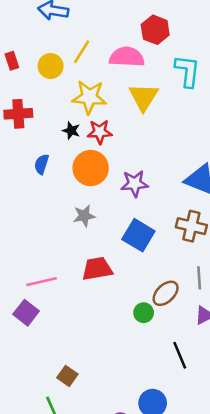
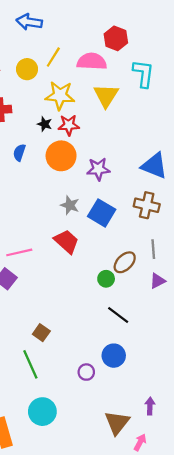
gray star: (84, 216) -> (70, 205), moved, turned 30
red trapezoid: (97, 269) -> (67, 241), turned 52
black line: (180, 355) -> (118, 315), moved, turned -30

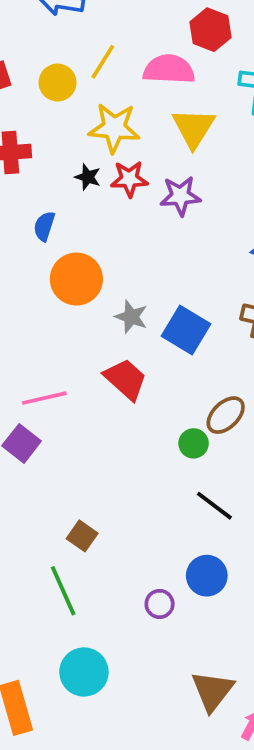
orange circle: (61, 156) -> (76, 279), moved
purple star: (98, 169) -> (180, 196), moved

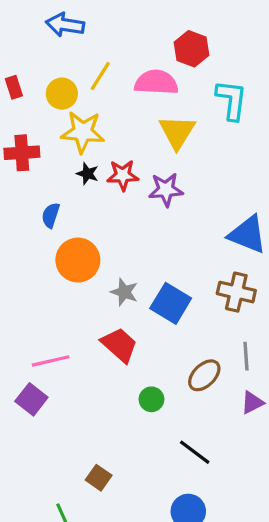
yellow star: (114, 128) -> (83, 132), moved
green circle: (194, 443) -> (151, 399), moved
brown square: (82, 536) -> (99, 478), moved

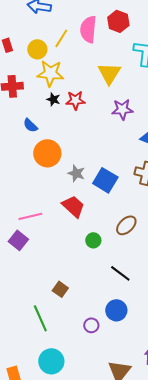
pink semicircle: (156, 82) -> (88, 29), moved, turned -88
purple star: (166, 190) -> (122, 109), moved
blue semicircle: (51, 215) -> (30, 125), turned -63

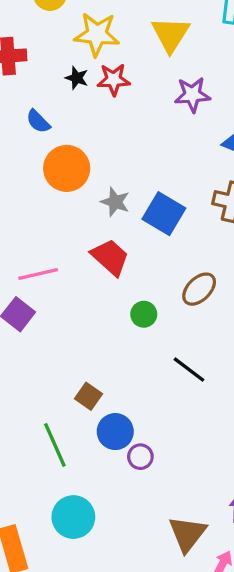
yellow star: (50, 73) -> (97, 34), moved
blue circle: (116, 310) -> (115, 432), moved

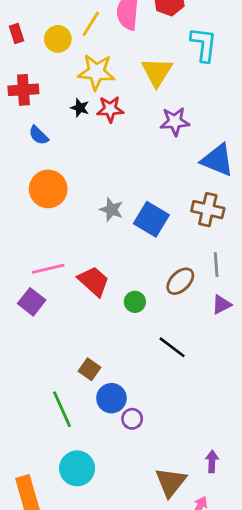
blue semicircle: (38, 121) -> (39, 135), moved
orange circle: (67, 168) -> (48, 189), moved
red trapezoid: (110, 257) -> (94, 281), moved

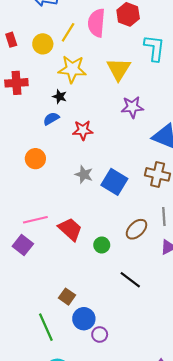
red star: (110, 109) -> (83, 130), moved
blue semicircle: (39, 135) -> (51, 119), moved, turned 105
orange circle: (48, 189) -> (35, 159), size x0.7

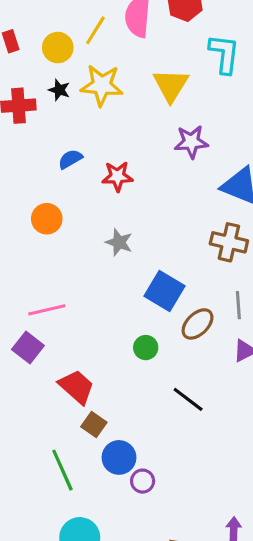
black star: (60, 97) -> (59, 90), moved
blue square: (114, 182) -> (165, 291), moved
red trapezoid: (70, 229) -> (77, 387), moved

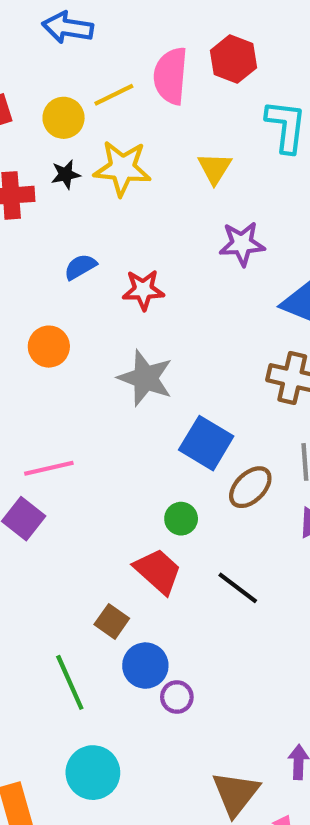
yellow line: (95, 30) -> (114, 95), turned 32
yellow triangle: (171, 85) -> (215, 168), size x0.7
black star: (59, 90) -> (66, 174), turned -30
gray star: (119, 242) -> (145, 378), size x1.5
red trapezoid: (77, 387) -> (158, 571), moved

